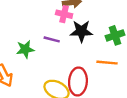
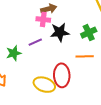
purple line: (52, 39) -> (35, 42), turned -32

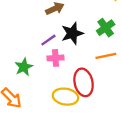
pink cross: (43, 19) -> (56, 58), moved
purple line: (35, 42) -> (48, 40), moved

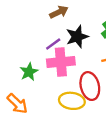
pink cross: (56, 58) -> (61, 62), size x1.6

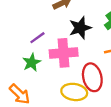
purple line: (53, 44) -> (37, 38), moved

